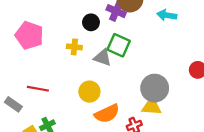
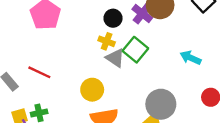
cyan arrow: (167, 15) -> (191, 58), moved
yellow cross: (74, 47) -> (107, 41), moved

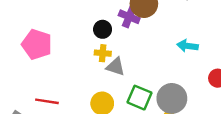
green square: (135, 50) -> (139, 98), moved

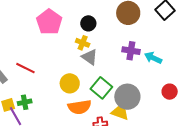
purple cross: (129, 17) -> (131, 51), moved, turned -30
pink pentagon: (37, 44) -> (49, 22), moved

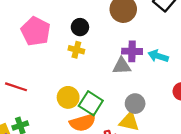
gray triangle: (90, 57) -> (122, 66), moved, turned -30
green square: (101, 88) -> (91, 103), moved
gray circle: (127, 97) -> (135, 104), size x0.7

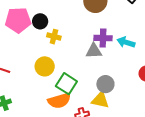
black circle: (80, 27) -> (40, 21), moved
pink pentagon: (36, 31) -> (18, 20), turned -30
yellow circle: (68, 97) -> (45, 66), moved

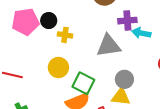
purple cross: (103, 38) -> (127, 21), moved
gray triangle: (94, 51) -> (109, 46), size x1.4

